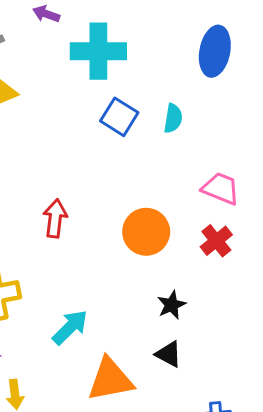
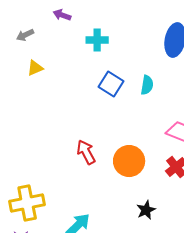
cyan cross: (98, 51) -> (97, 40), size x0.6
red arrow: (55, 218) -> (86, 152), moved, turned -35

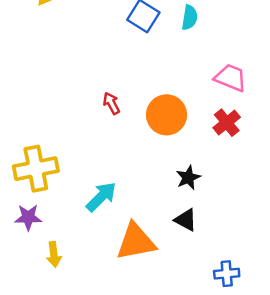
red arrow: (86, 152) -> (111, 103), size x0.7

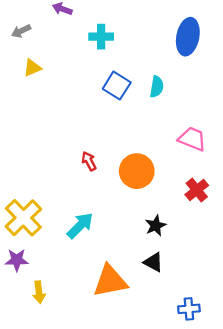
red cross: (227, 123) -> (197, 190), moved
yellow cross: (36, 169) -> (23, 218), turned -33
cyan arrow: (101, 197) -> (80, 226), moved

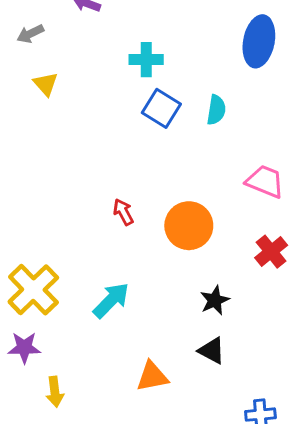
cyan cross: (101, 37) -> (146, 60), moved
yellow triangle: (32, 68) -> (46, 84), turned -48
orange triangle: (110, 281) -> (152, 377), size x0.7

